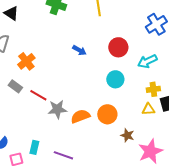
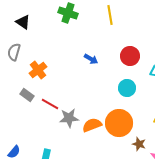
orange circle: (107, 114) -> (119, 123), size x1.4

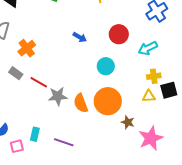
cyan circle: (127, 88) -> (106, 66), moved
orange semicircle: (92, 125) -> (81, 103), turned -90

